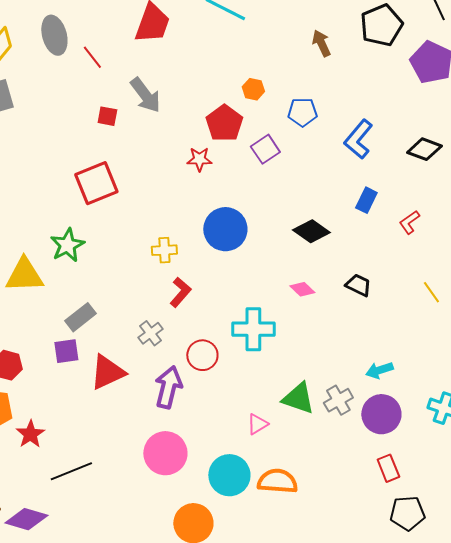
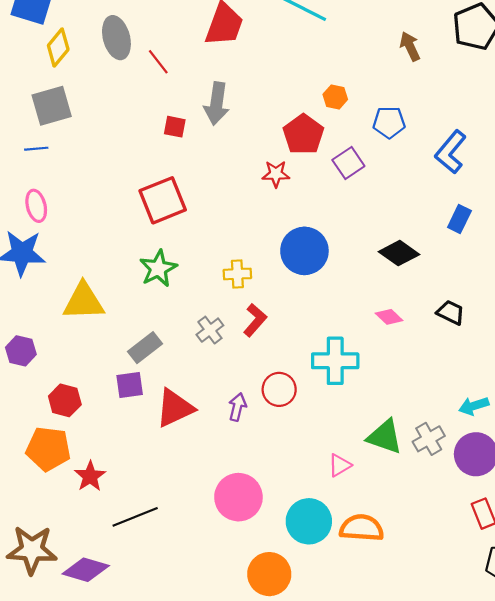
gray arrow: (145, 95) -> (216, 104), turned 45
green star: (67, 245) -> (158, 268), moved
gray cross: (150, 333) -> (210, 330), moved
purple arrow: (168, 387) -> (237, 407), moved, size x0.6

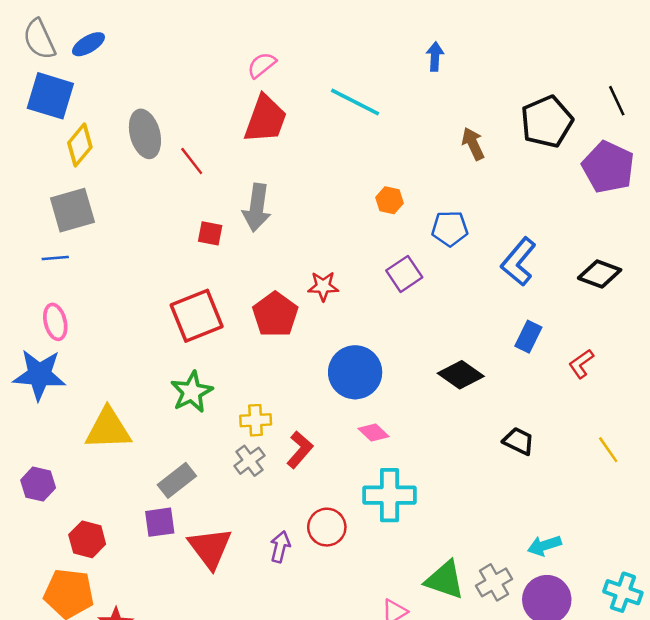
red pentagon: (303, 134) -> (275, 315), moved
yellow cross: (237, 274) -> (256, 420), moved
pink diamond: (389, 317) -> (374, 432), moved
red triangle: (175, 408) -> (210, 548), turned -42

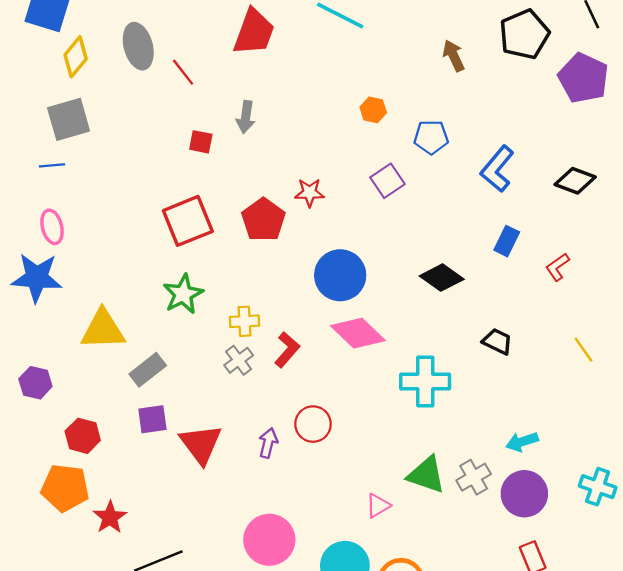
gray arrow: (257, 208) -> (246, 117), size x0.7
pink diamond: (374, 432) -> (358, 333), size x1.8
gray rectangle: (177, 480) -> (148, 370), moved
cyan cross: (389, 495) -> (425, 382), moved

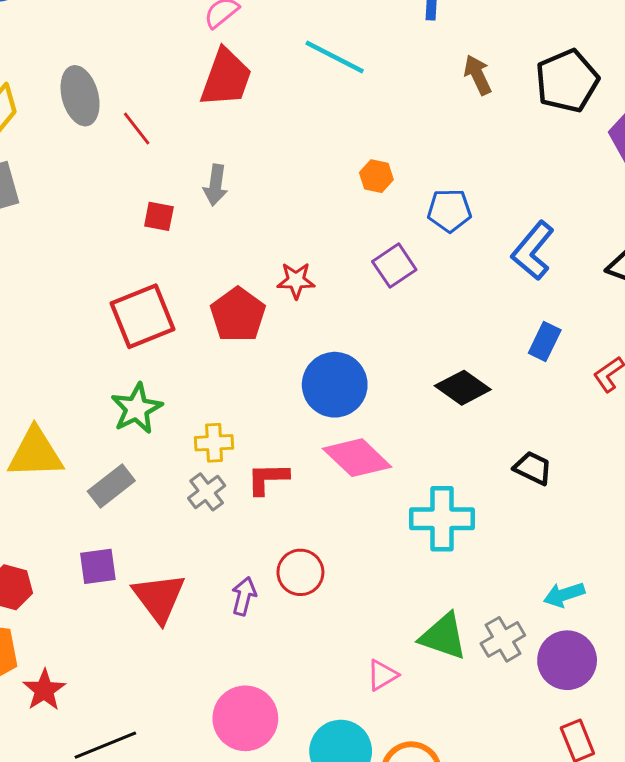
brown arrow: (454, 56) -> (478, 75), moved
red L-shape: (287, 350) -> (268, 479), turned -132
gray rectangle: (148, 370) -> (111, 486), moved

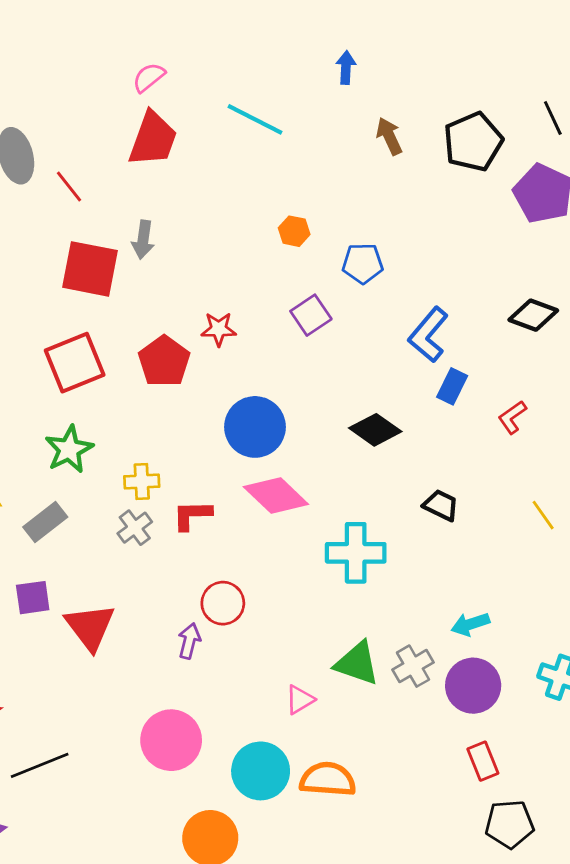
red square: (159, 216) -> (90, 269), size x2.0
blue L-shape: (533, 251) -> (428, 335), moved
purple arrow: (244, 596) -> (189, 641), moved

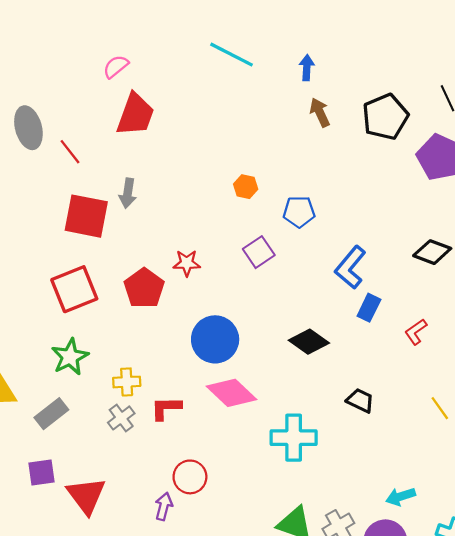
blue arrow: (346, 68) -> (307, 68), moved
pink semicircle: (149, 77) -> (116, 67), moved
cyan line: (255, 119) -> (231, 55), moved
cyan arrow: (470, 624) -> (401, 497), moved

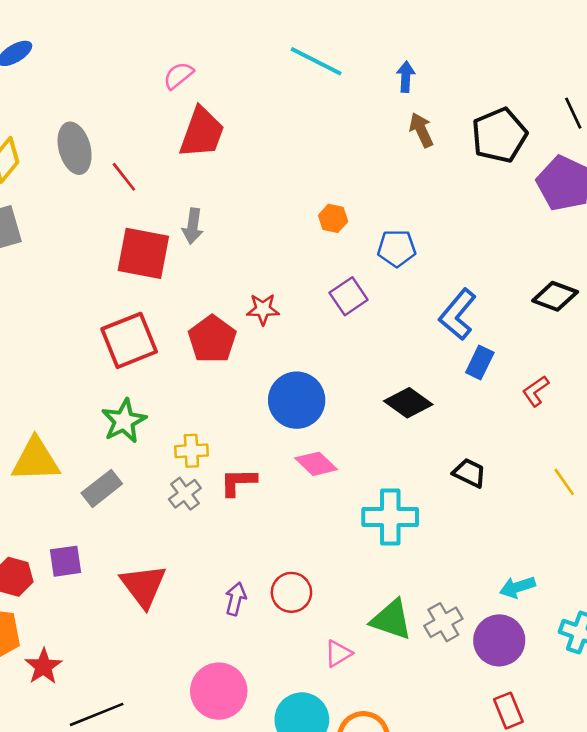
pink diamond: (231, 393) -> (316, 464), size x0.7
purple square: (42, 473) -> (65, 561), moved
red circle: (190, 477) -> (291, 592), moved

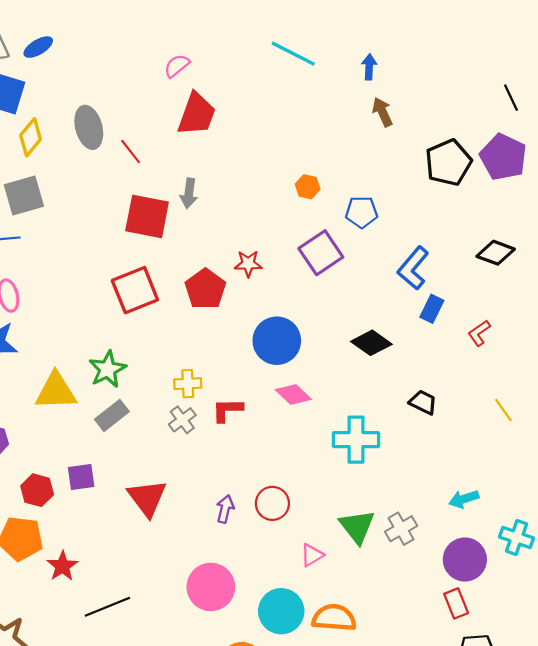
black pentagon: (499, 135) -> (448, 163), moved
purple square: (349, 296) -> (321, 253), size x1.4
green star: (124, 421) -> (107, 369), moved
green triangle: (391, 620) -> (357, 527), turned 33
purple circle: (499, 640) -> (465, 559), moved

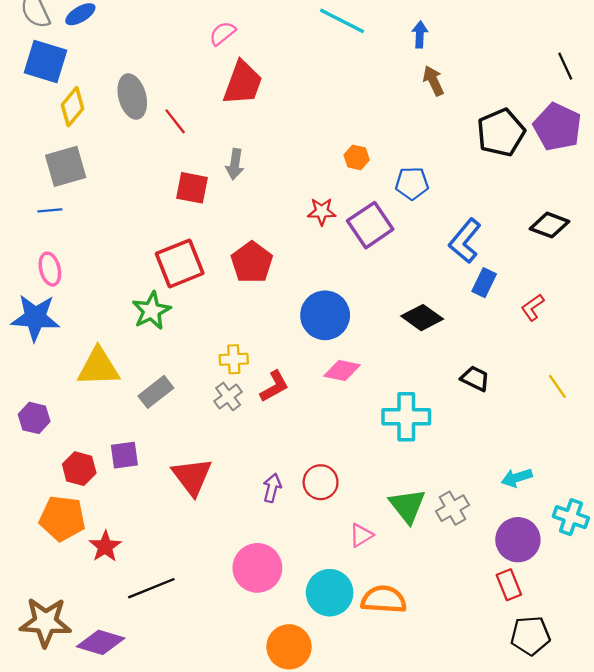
red square: (147, 216) -> (192, 188), size x0.7
red star: (248, 264) -> (322, 212), moved
green star: (107, 369) -> (151, 311), moved
pink diamond: (293, 395) -> (342, 371), turned -32
red L-shape: (227, 410) -> (274, 386), turned 152

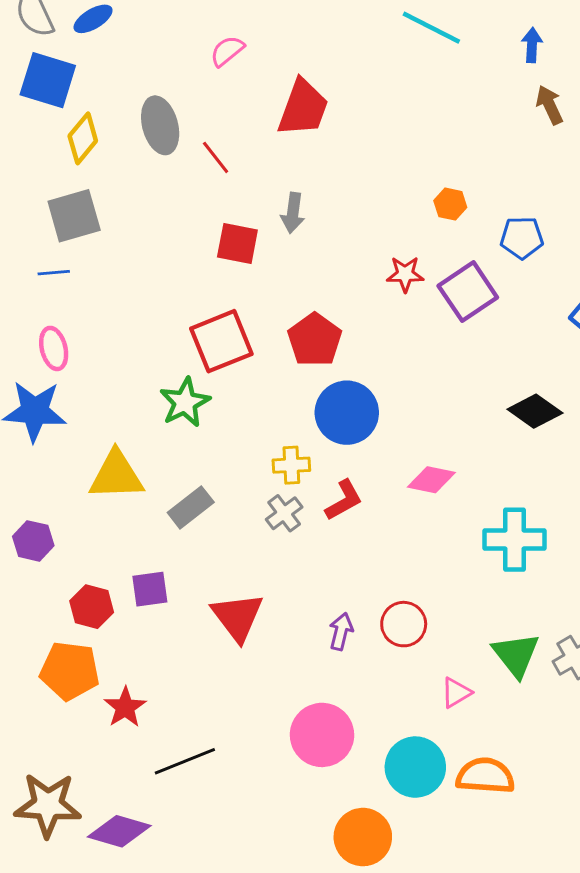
pink semicircle: (222, 33) -> (227, 51), moved
blue circle: (325, 315) -> (347, 413), moved

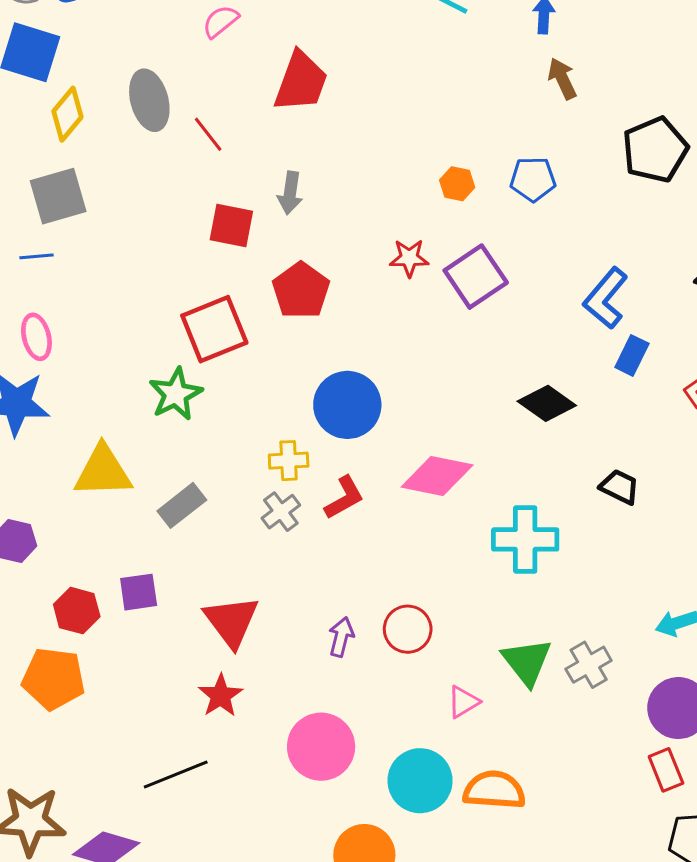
blue pentagon: (522, 238) -> (533, 179), moved
red pentagon: (315, 340) -> (301, 290), moved
pink diamond: (431, 480) -> (437, 476), size x1.4
red star: (125, 707) -> (221, 696), moved

